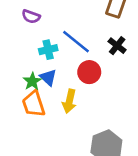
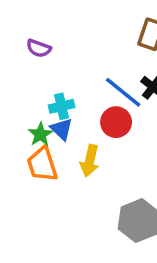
blue line: (76, 42) -> (123, 92), moved
cyan cross: (48, 50) -> (62, 106), moved

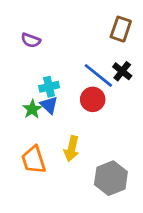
yellow arrow: (90, 161) -> (72, 149), moved
orange trapezoid: (42, 164) -> (34, 160), moved

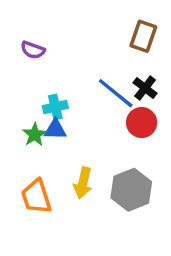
red circle: (93, 99) -> (142, 122), moved
blue triangle: (49, 105) -> (55, 129), turned -42
gray hexagon: (111, 178) -> (131, 190), moved

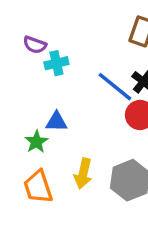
cyan cross: (55, 107) -> (56, 63), moved
green star: (35, 135) -> (36, 142), moved

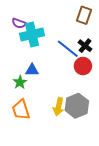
cyan cross: (56, 63) -> (32, 34), size x1.6
yellow arrow: (83, 174) -> (59, 107), moved

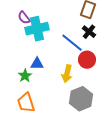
purple semicircle: (19, 23) -> (24, 18), turned 32
black cross: (85, 46) -> (89, 32), moved
yellow arrow: (59, 107) -> (67, 74), moved

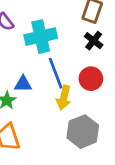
cyan cross: (37, 29) -> (41, 37), moved
blue line: (72, 43) -> (56, 73), moved, turned 30

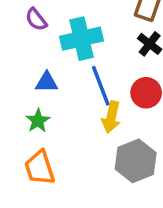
blue triangle: (23, 84) -> (47, 82), moved

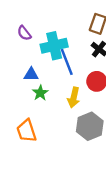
blue line: (101, 86) -> (67, 62), moved
green star: (38, 121) -> (40, 93), moved

